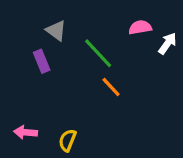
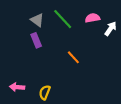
green line: (98, 53) -> (63, 19), moved
purple rectangle: (42, 61) -> (36, 40), moved

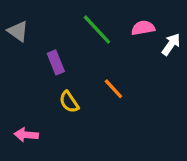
gray triangle: (37, 20) -> (18, 31), moved
yellow semicircle: (45, 92) -> (69, 102), moved, turned -56

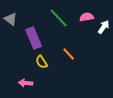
purple rectangle: (56, 62) -> (34, 38), size x1.5
pink arrow: (26, 135) -> (26, 83), moved

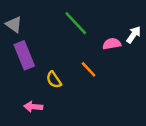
pink semicircle: (87, 17) -> (112, 44), moved
purple rectangle: (34, 38) -> (24, 55), moved

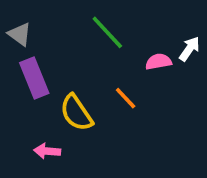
yellow semicircle: (54, 80) -> (76, 113), size x1.5

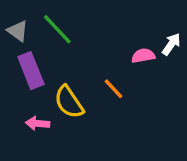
green line: (107, 32) -> (57, 29), moved
pink arrow: (47, 151) -> (37, 123), moved

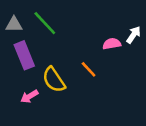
gray triangle: (18, 31) -> (14, 24), turned -36
pink arrow: (37, 123) -> (29, 96), turned -36

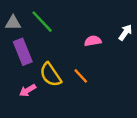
pink semicircle: (112, 44) -> (93, 41), moved
orange line: (89, 69) -> (81, 76), moved

